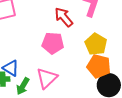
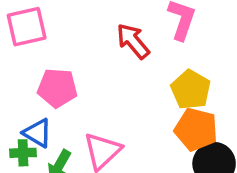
pink pentagon: (53, 43) -> (57, 88), moved

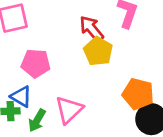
yellow pentagon: (191, 90) -> (98, 51), moved

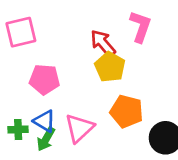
orange pentagon: (138, 94) -> (127, 111), moved
blue triangle: (21, 97) -> (44, 121), moved

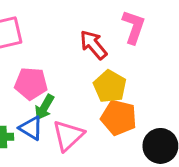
yellow pentagon: (110, 67) -> (110, 86), moved
green arrow: (46, 139) -> (44, 107), moved

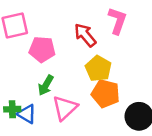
pink pentagon: (31, 83) -> (42, 49), moved
blue triangle: (31, 128) -> (27, 114), moved

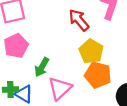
pink pentagon: (42, 49) -> (16, 46), moved, turned -30

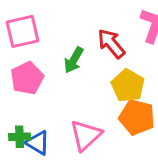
green arrow: (42, 67) -> (74, 60), moved

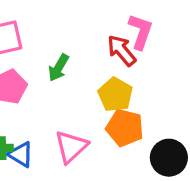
red arrow: (111, 43) -> (122, 50), moved

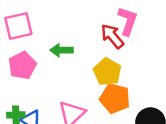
green arrow: (59, 68) -> (62, 50), turned 60

